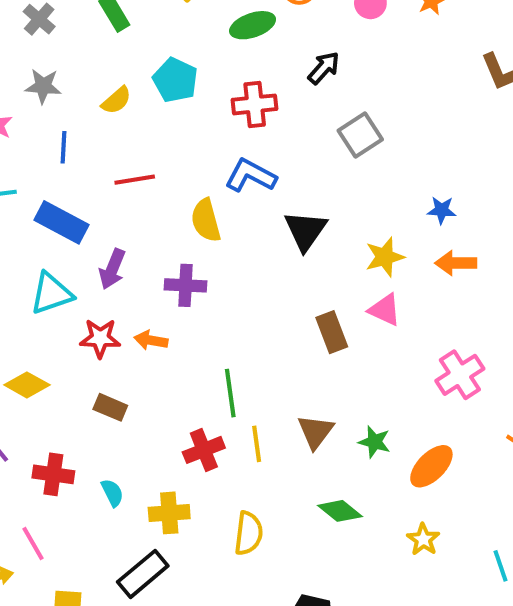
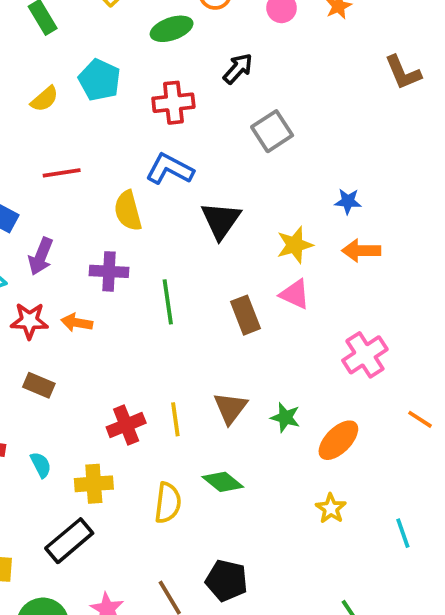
green line: (230, 393) -> (168, 302), moved
green diamond: (340, 511) -> (223, 482), moved

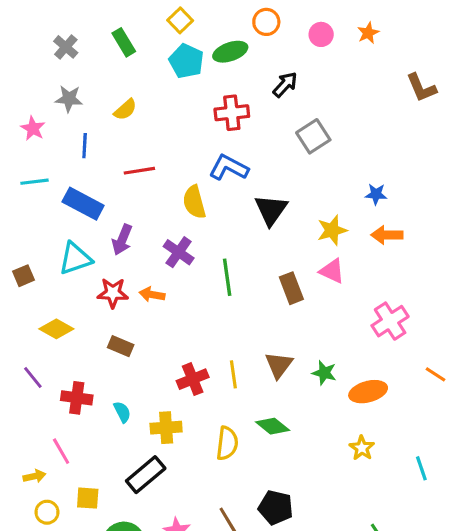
cyan pentagon: (100, 80) -> (186, 61), moved
purple cross: (109, 271) -> (179, 252), turned 32
orange ellipse: (338, 440) -> (368, 392), turned 30

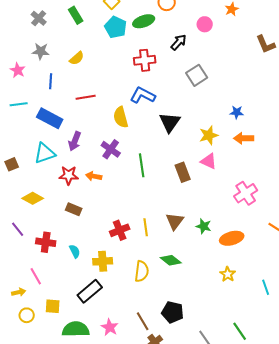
pink circle: (321, 34) -> (205, 24), moved

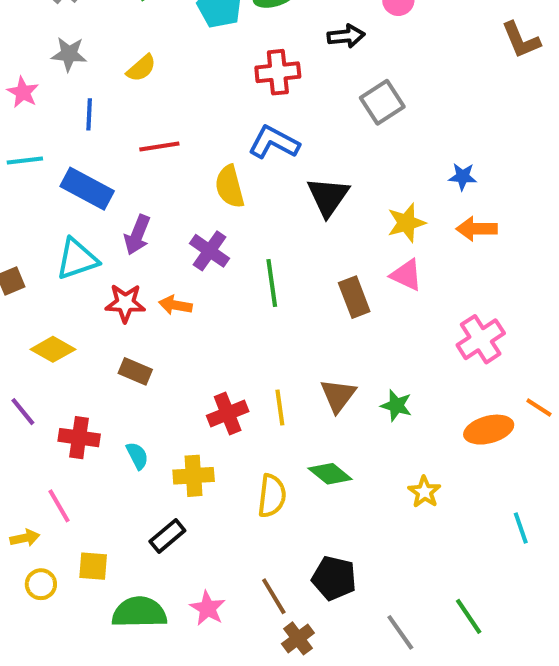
black arrow: (179, 42) -> (346, 36), turned 42
orange ellipse: (232, 238) -> (489, 430), moved
yellow star: (228, 274) -> (424, 492), moved
black rectangle: (90, 291) -> (167, 536), size x0.7

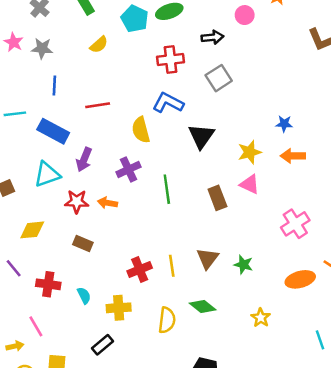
yellow semicircle: (141, 68) -> (99, 45), moved
pink star: (23, 92) -> (14, 42), moved
gray square: (382, 102) -> (219, 78), moved
purple cross: (210, 251) -> (129, 169), turned 30
yellow diamond: (53, 349) -> (32, 230), turned -35

